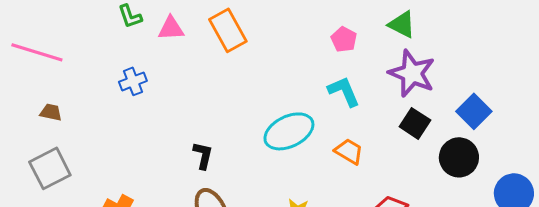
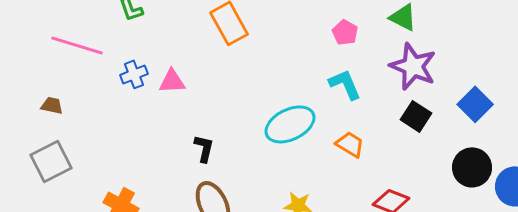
pink triangle: (171, 28) -> (172, 81), moved
pink line: (37, 52) -> (77, 45), moved
black circle: (459, 157) -> (472, 167), moved

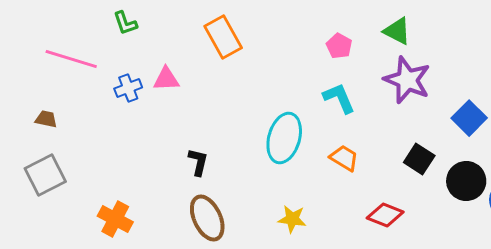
pink triangle: (172, 81) -> (166, 79), moved
black square: (416, 116) -> (419, 159), moved
cyan ellipse: (290, 124) -> (284, 138), turned -48

